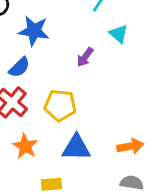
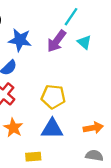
purple arrow: (85, 57) -> (57, 41), moved, size x1.5
yellow pentagon: (60, 105) -> (53, 97), moved

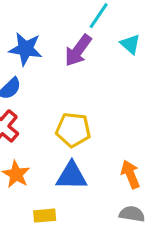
cyan triangle: (84, 42) -> (130, 44), moved
orange arrow: (93, 128) -> (130, 174), turned -102

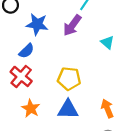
cyan triangle: (130, 44) -> (107, 42), moved

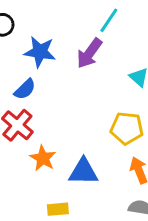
yellow pentagon: (69, 79) -> (127, 128), moved
orange star: (31, 108) -> (43, 158), moved

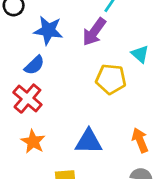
yellow pentagon: (127, 128) -> (111, 79), moved
orange star: (43, 158) -> (33, 142), moved

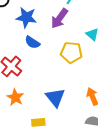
blue semicircle: (34, 65) -> (32, 42), moved, turned 77
blue triangle: (89, 142) -> (55, 97), turned 50

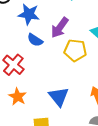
purple arrow: (59, 18) -> (60, 28), moved

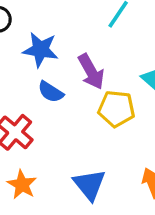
purple arrow: (60, 28) -> (91, 72), turned -65

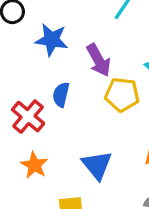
blue semicircle: (51, 92) -> (61, 95), moved, turned 70

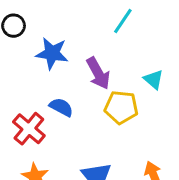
blue semicircle: (61, 95) -> (61, 107), turned 105

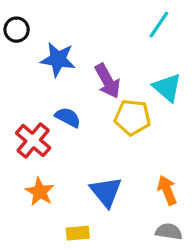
cyan line: (123, 21) -> (159, 25), moved
cyan triangle: (154, 79) -> (167, 88), size x1.4

